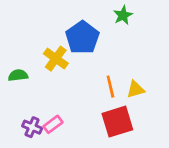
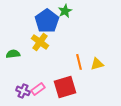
green star: (123, 15) -> (65, 11), moved
blue pentagon: (82, 38) -> (47, 21), moved
red square: (117, 122) -> (65, 87), moved

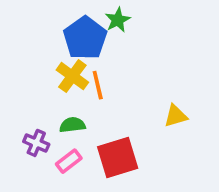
green semicircle: (13, 54) -> (72, 125), moved
orange line: (79, 62) -> (98, 85), moved
purple cross: (23, 91) -> (36, 143), moved

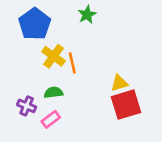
blue pentagon: (85, 38) -> (35, 24), moved
yellow triangle: (176, 116) -> (119, 83), moved
red square: (118, 158) -> (126, 105), moved

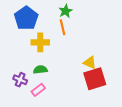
yellow cross: (53, 56) -> (40, 42), turned -36
orange line: (72, 63) -> (63, 27), moved
yellow triangle: (119, 83) -> (90, 63), turned 40

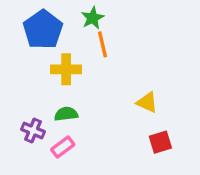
green star: (66, 11) -> (93, 18), moved
red square: (95, 79) -> (160, 142), moved, size x0.6

